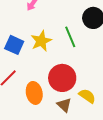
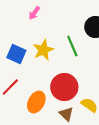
orange ellipse: (34, 93) -> (36, 102), turned 40

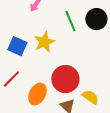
green line: (72, 46) -> (70, 21), moved

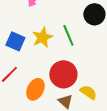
green line: (70, 21) -> (68, 35), moved

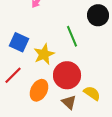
yellow star: (42, 37) -> (44, 54), moved

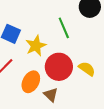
yellow semicircle: (92, 93) -> (87, 69), moved
brown triangle: (69, 102) -> (51, 95), moved

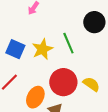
yellow star: (36, 46) -> (42, 49), moved

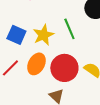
orange ellipse: (35, 97) -> (36, 64), moved

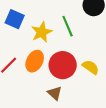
blue square: (16, 35) -> (15, 19), moved

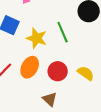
yellow star: (42, 32) -> (37, 38), turned -30
red circle: (63, 65) -> (58, 71), size x0.7

